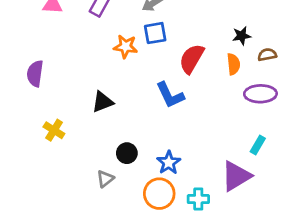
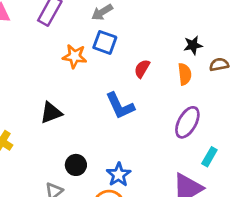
blue square: (155, 33) -> (105, 42), turned 30
red semicircle: (192, 59) -> (142, 69), size x0.6
purple ellipse: (260, 94) -> (187, 122), moved, turned -60

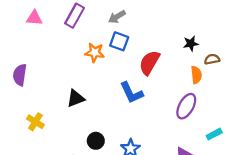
red semicircle: (142, 69) -> (149, 63), size x1.6
orange semicircle: (185, 74) -> (196, 75), moved
cyan rectangle: (209, 157) -> (214, 134), moved, turned 32

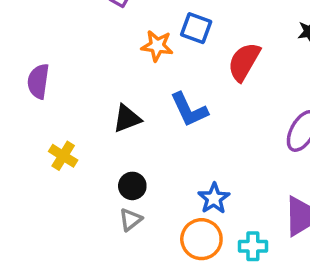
blue L-shape: (132, 93) -> (189, 110), moved
black circle: (96, 141) -> (132, 186), moved

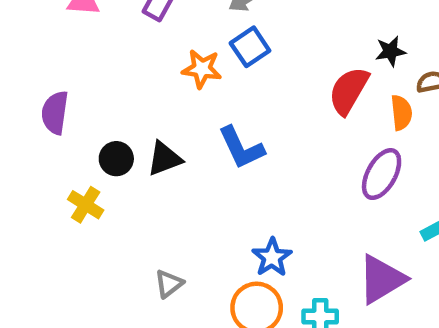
blue square: (196, 28) -> (250, 47), turned 36
red semicircle: (244, 62) -> (349, 91), moved
black circle: (132, 186) -> (116, 159), moved

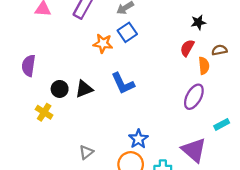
black star: (390, 51) -> (198, 22), moved
red semicircle: (349, 91) -> (187, 48), moved, size x0.7
purple triangle: (382, 279) -> (194, 150), turned -48

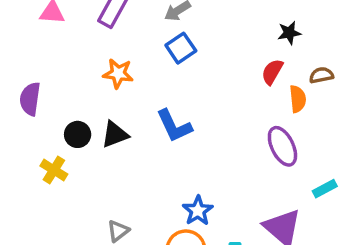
orange star: (103, 43) -> (118, 73), moved
purple ellipse: (194, 97) -> (282, 146), turned -55

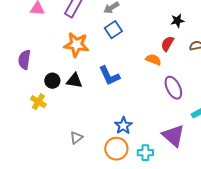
orange star: (118, 73) -> (76, 45), size x1.4
orange semicircle: (298, 99) -> (153, 60), moved, turned -63
black triangle: (115, 134) -> (74, 81), turned 30

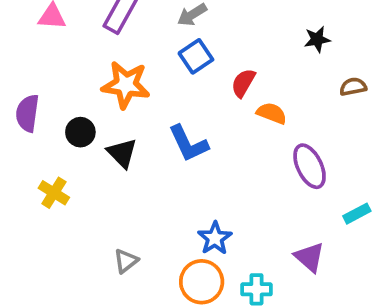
red semicircle: (167, 44) -> (243, 83), moved
black circle: (52, 81) -> (80, 132), moved
black triangle: (74, 81) -> (122, 153), turned 36
purple triangle: (173, 136) -> (310, 257), size x0.7

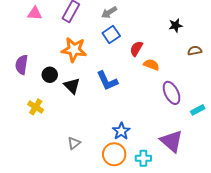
cyan rectangle: (357, 214) -> (198, 110), moved
purple triangle: (310, 257) -> (172, 141), size x1.4

